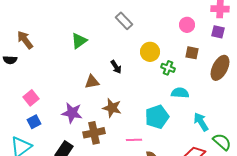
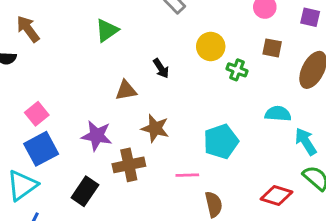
cyan semicircle: (180, 93) -> (278, 114), moved
blue square: (34, 122) -> (41, 149), size x1.6
cyan arrow: (201, 122) -> (306, 142), moved

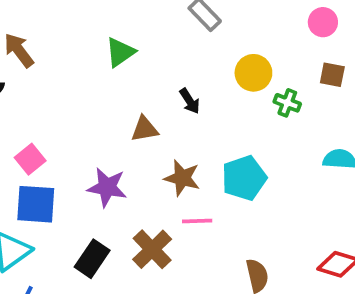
cyan pentagon: (221, 142) -> (244, 178), moved
blue square: (41, 149) -> (36, 204), turned 32
brown cross: (129, 165) -> (152, 249), moved, turned -32
pink line: (187, 175) -> (197, 221), moved

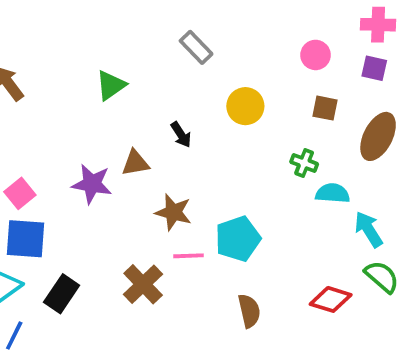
green cross: (287, 103) -> (304, 163), moved
cyan pentagon: (244, 178) -> (238, 239), moved
purple star: (107, 187) -> (92, 184), moved
black rectangle: (92, 259) -> (62, 294), moved

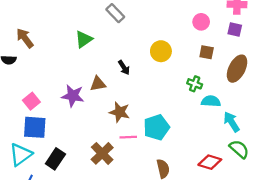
gray rectangle: (196, 47) -> (115, 13), moved

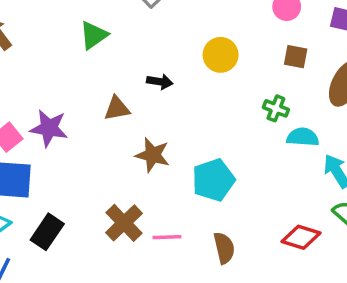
black arrow: (124, 68) -> (160, 82), turned -48
purple star: (73, 96) -> (49, 128), moved
pink line: (128, 137) -> (167, 237), moved

